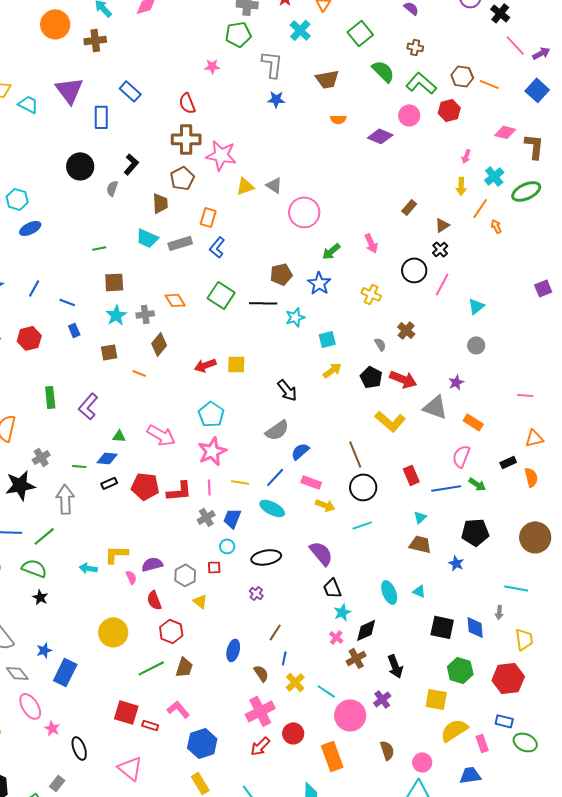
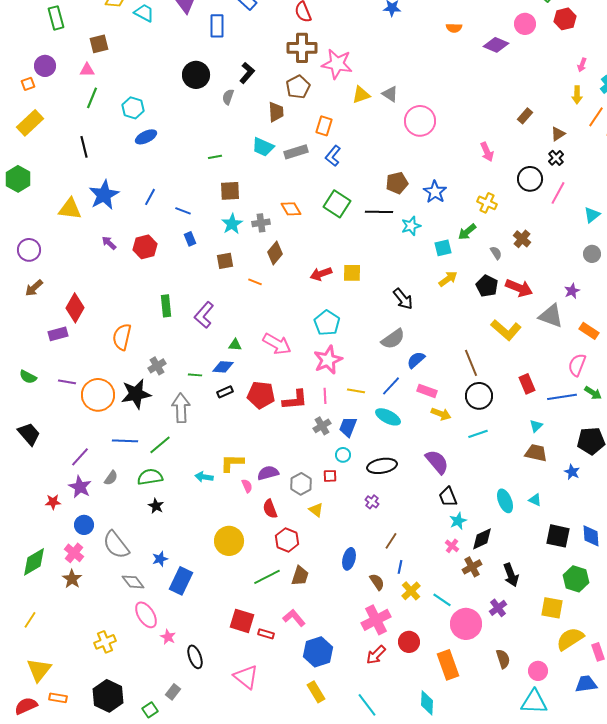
green arrow: (331, 251) -> (467, 232), moved
green semicircle: (34, 568) -> (150, 477), turned -30

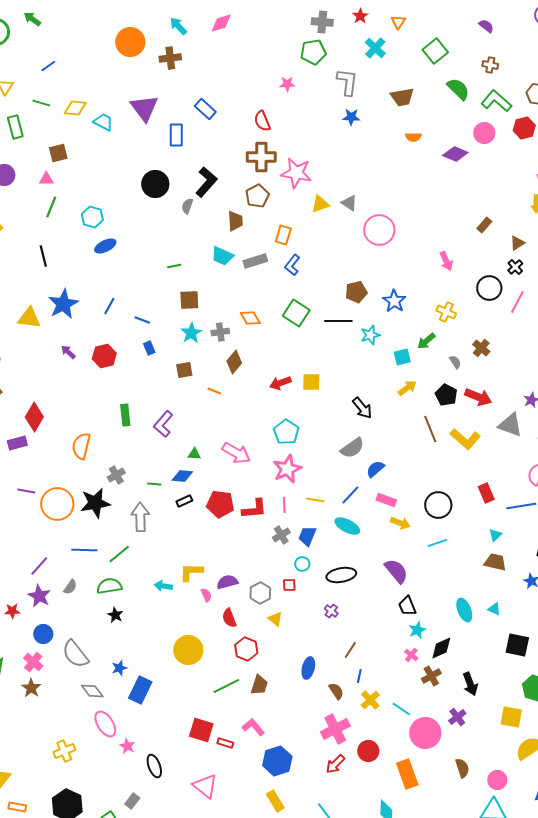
black L-shape: (247, 73) -> (206, 182), size x1.4
brown line: (471, 363) -> (430, 429), moved

